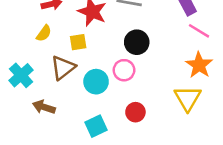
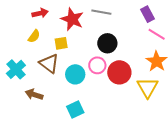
brown triangle: (63, 68) -> (49, 63), turned -45
red circle: (135, 112) -> (119, 72), moved, size x1.5

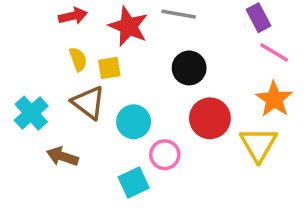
yellow semicircle: (34, 36) -> (78, 59), moved, turned -56
pink circle: (97, 65) -> (165, 155), moved

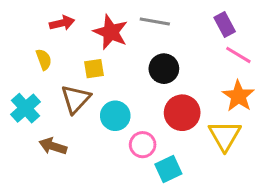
yellow semicircle: (78, 59) -> (44, 59), moved
brown triangle: (88, 103) -> (76, 99), turned 36
cyan square: (134, 182) -> (168, 169), moved

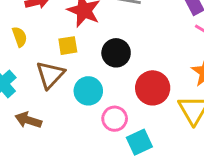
black circle: (164, 69) -> (116, 53), moved

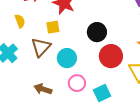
black circle: (116, 53) -> (97, 32), moved
pink circle: (115, 119) -> (77, 83), moved
brown arrow: (28, 120) -> (43, 89), moved

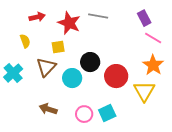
black circle: (97, 32) -> (90, 62), moved
pink circle: (77, 83) -> (84, 114), moved

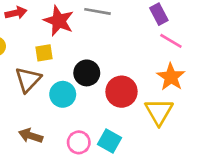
cyan square: (107, 113) -> (109, 141), turned -36

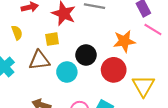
orange star: (171, 77) -> (124, 41), moved, turned 30
brown triangle: (28, 80) -> (39, 60), turned 40

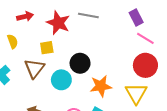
orange star: (124, 41) -> (101, 86), moved
brown triangle: (39, 60) -> (34, 68), turned -45
red circle: (114, 70) -> (145, 65), moved

